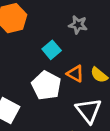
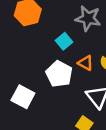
gray star: (78, 25) -> (88, 18), size x1.5

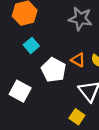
cyan square: (64, 41) -> (31, 45), moved

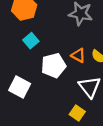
white pentagon: (54, 70) -> (53, 66), turned 30

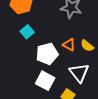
white square: (20, 87) -> (45, 81), moved

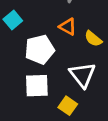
orange triangle: (69, 45) -> (68, 27), moved
white square: (45, 81) -> (37, 86), turned -30

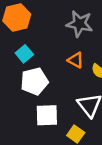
white pentagon: (40, 49) -> (34, 81), moved

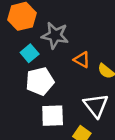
gray star: (79, 24) -> (55, 35), moved

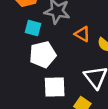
cyan square: (30, 53) -> (33, 28), turned -35

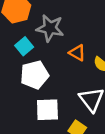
cyan square: (33, 28) -> (24, 46), turned 35

